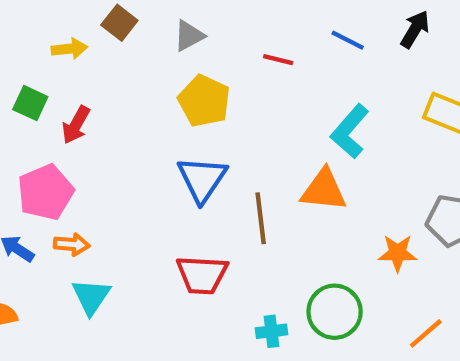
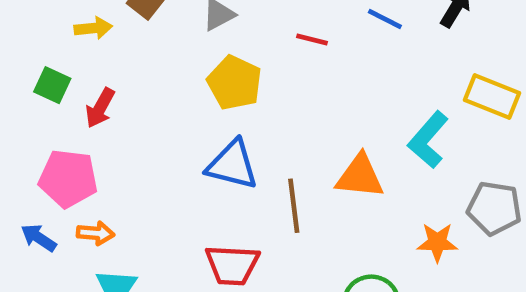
cyan L-shape: (350, 131) -> (428, 140), moved
blue triangle: (202, 179) -> (232, 165), turned -50
pink pentagon: (46, 192) -> (68, 178), turned 30

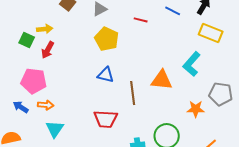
yellow arrow: (93, 28) -> (45, 29), moved
yellow rectangle: (492, 96) -> (211, 33), moved
blue triangle: (232, 165) -> (106, 75), size x0.7

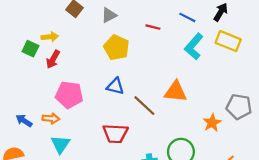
cyan L-shape: (192, 64) -> (194, 46), moved
pink pentagon: (34, 81) -> (69, 95), moved
brown line: (133, 93) -> (144, 106), turned -40
orange star: (196, 109) -> (212, 123), turned -30

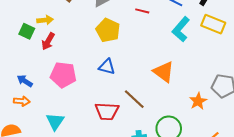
orange triangle: (176, 92) -> (164, 72), turned 30
brown line: (144, 106) -> (134, 99), moved
orange arrow: (51, 118) -> (22, 101), moved
blue arrow: (24, 121) -> (25, 81), moved

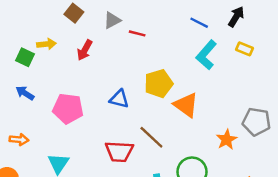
red line: (142, 11) -> (137, 33), moved
yellow rectangle: (213, 24) -> (244, 49), size x0.6
yellow pentagon: (108, 30) -> (159, 84), moved, turned 30
red arrow: (48, 41) -> (85, 50), moved
blue arrow: (25, 81) -> (25, 93), moved

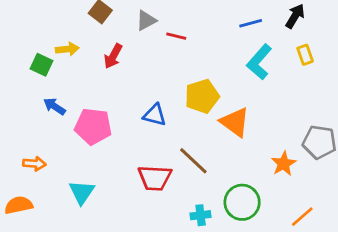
blue line: (199, 23) -> (251, 23), turned -42
yellow rectangle: (244, 49) -> (305, 55), turned 49
blue arrow: (25, 93) -> (54, 106), moved

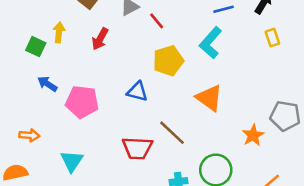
red line: (176, 36) -> (157, 21), turned 36
yellow arrow: (67, 49) -> (59, 32), turned -78
cyan L-shape: (259, 62) -> (211, 43), moved
yellow pentagon: (202, 96) -> (168, 61), moved

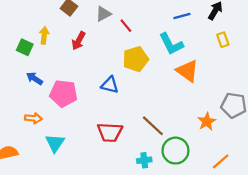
cyan L-shape: (211, 43) -> (171, 44), turned -68
orange triangle: (209, 98) -> (187, 71), moved
brown line: (172, 133) -> (153, 126), moved
orange arrow: (29, 135) -> (33, 118), moved

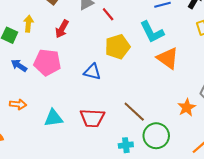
pink pentagon: (64, 94) -> (47, 62), moved
cyan triangle: (55, 143) -> (54, 118), moved, turned 48

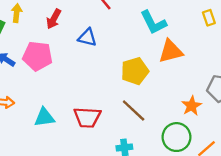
yellow pentagon: (117, 47) -> (135, 71), moved
orange triangle: (168, 58) -> (171, 51), turned -50
blue triangle: (92, 72) -> (87, 37), moved
green circle: (156, 136) -> (176, 137), moved

